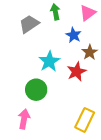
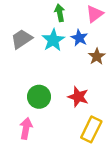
gray trapezoid: (29, 24) -> (22, 39), moved
cyan star: (49, 61) -> (53, 40), moved
red star: (77, 71) -> (78, 97), moved, turned -30

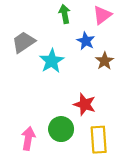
cyan star: (53, 40) -> (52, 61), moved
green circle: (39, 97) -> (61, 129), moved
yellow rectangle: (91, 129) -> (99, 140), turned -30

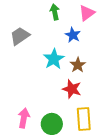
cyan star: (52, 61) -> (54, 59), moved
brown star: (105, 61) -> (78, 65), moved
green circle: (61, 129) -> (52, 124), moved

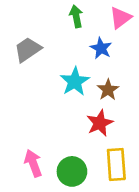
red star: (72, 89) -> (100, 123), turned 30
pink arrow: (24, 118) -> (33, 163), turned -30

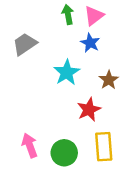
pink triangle: (120, 18) -> (94, 16), moved
brown star: (108, 90) -> (109, 80), moved

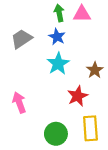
pink triangle: (94, 16) -> (82, 14), turned 36
blue star: (90, 43) -> (57, 37), moved
pink arrow: (30, 145) -> (19, 102), moved

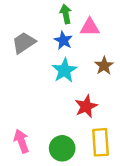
pink triangle: (82, 14) -> (90, 27), moved
brown star: (95, 70) -> (104, 66), moved
pink arrow: (19, 102) -> (21, 141), moved

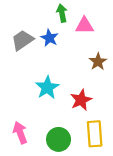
blue star: (63, 40) -> (49, 38), moved
cyan star: (65, 70) -> (47, 88), moved

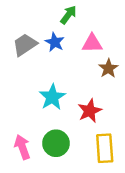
green arrow: (62, 13) -> (68, 15), turned 48
pink triangle: (84, 26) -> (92, 43), moved
green circle: (59, 139) -> (56, 143), moved

